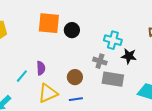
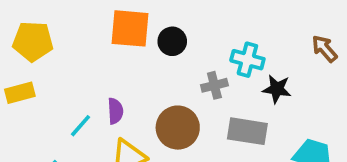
gray cross: (100, 61) -> (214, 85), moved, turned -32
brown circle: (75, 77) -> (178, 128), size x1.5

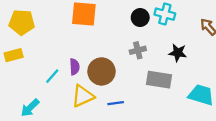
black circle: (172, 41) -> (140, 18), moved
cyan cross: (247, 60) -> (165, 14), moved
brown circle: (178, 128) -> (102, 71), moved

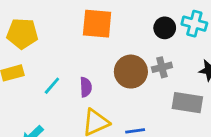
brown circle: (102, 71) -> (131, 72), moved
cyan line: (52, 76) -> (52, 86), moved

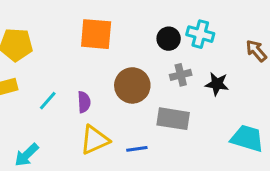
gray cross: (162, 67) -> (181, 75), moved
gray rectangle: (187, 103) -> (173, 119), moved

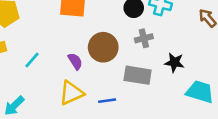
black star: (217, 84) -> (174, 63), moved
purple semicircle: (84, 102) -> (75, 61), moved, turned -30

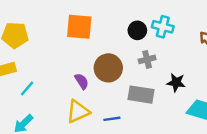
cyan line: (32, 60) -> (27, 89), moved

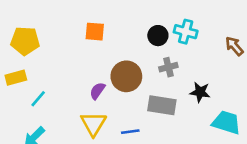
orange square: (79, 27) -> (95, 32), size x0.7
purple semicircle: (82, 81) -> (97, 91), turned -112
yellow triangle: (78, 112) -> (93, 124), turned -35

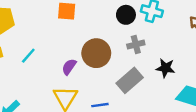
cyan line: (38, 99) -> (28, 56), moved
gray rectangle: (162, 105) -> (130, 80), turned -50

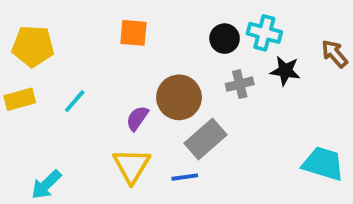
black star: (165, 68) -> (285, 71), moved
gray rectangle: (130, 80) -> (206, 139), moved

